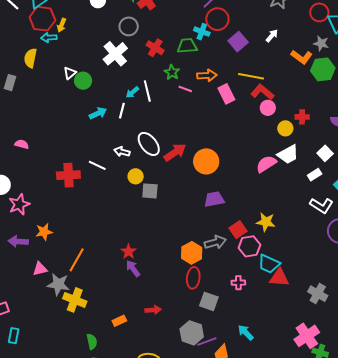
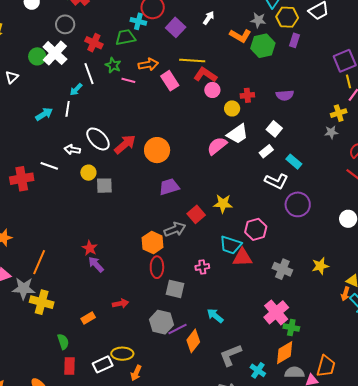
green circle: (83, 81) -> (37, 56), moved
white line: (147, 91) -> (89, 74), moved
pink hexagon: (249, 246) -> (256, 229), moved

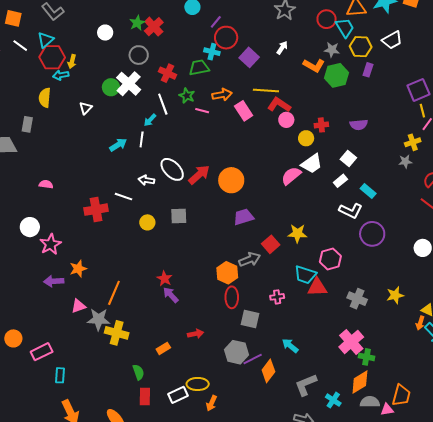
yellow circle: (88, 173) -> (147, 222), moved

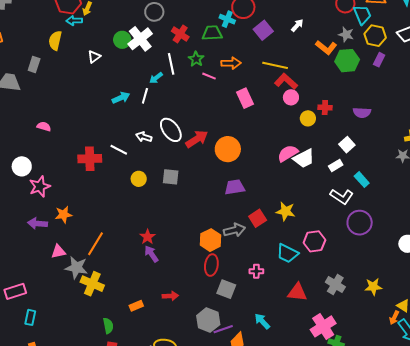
pink rectangle: (244, 111) -> (245, 98), moved
white trapezoid: (312, 164) -> (304, 158), moved
red triangle: (317, 287) -> (297, 292), moved

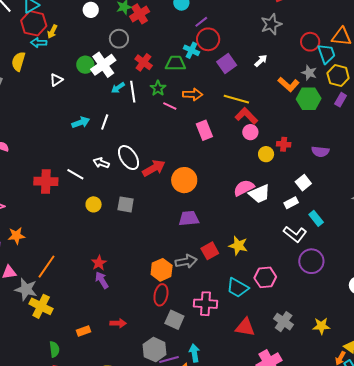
cyan arrow: (156, 78) -> (118, 88), moved
pink cross: (256, 271) -> (206, 304), size x1.6
cyan arrow: (262, 321) -> (194, 353), moved, turned 30

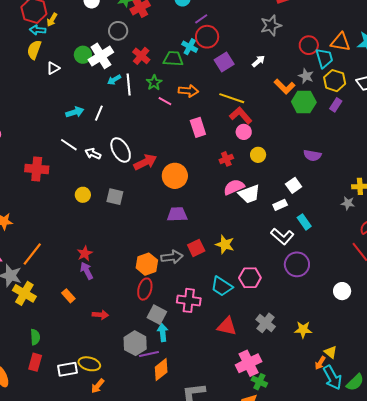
yellow semicircle: (18, 61) -> (34, 50), moved
red cross: (284, 144) -> (226, 159), moved, turned -32
white line: (75, 174) -> (69, 145), moved
orange rectangle: (84, 331) -> (68, 296), moved, turned 64
cyan arrow: (194, 353) -> (163, 333), moved

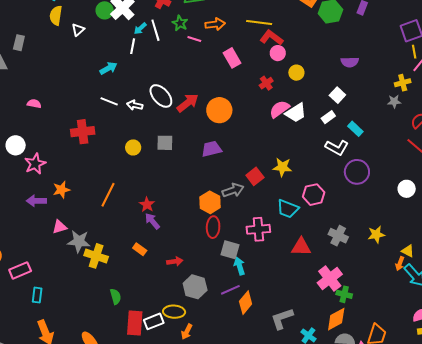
white line: (99, 113) -> (133, 46), moved
purple trapezoid: (177, 214) -> (212, 149), moved
orange line: (32, 254) -> (108, 195), moved
gray hexagon: (135, 343) -> (195, 287), moved
red rectangle: (35, 362) -> (135, 323), moved, size x1.4

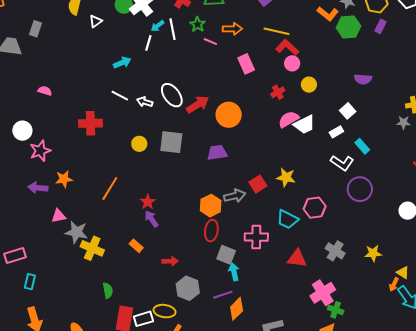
gray square: (165, 143) -> (171, 142), size x1.4

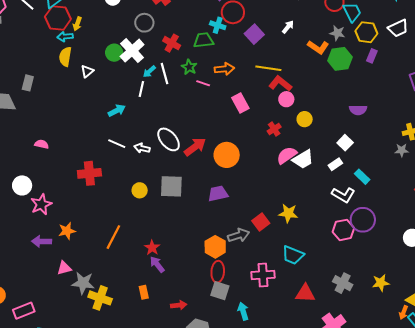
pink hexagon: (315, 208) -> (343, 230), moved
orange rectangle: (136, 246) -> (144, 292), turned 40
gray square: (226, 255) -> (220, 291), moved

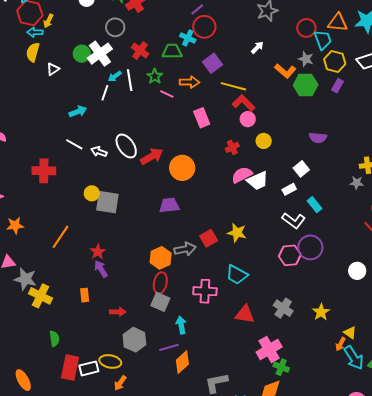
purple square: (254, 34) -> (212, 63), moved
gray square: (171, 186) -> (107, 202), moved
yellow star: (381, 283) -> (321, 312), turned -30

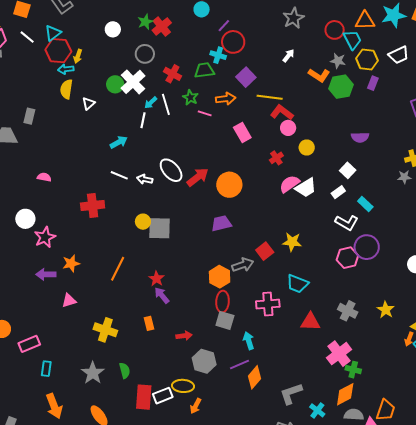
gray star: (25, 279) -> (93, 373), moved, turned 30

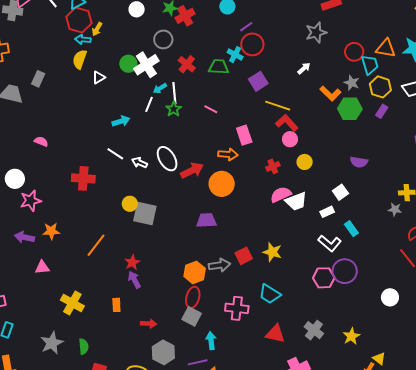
green star: (190, 97) -> (174, 109), moved
orange arrow: (226, 99) -> (228, 154), moved

